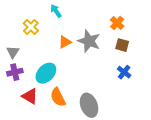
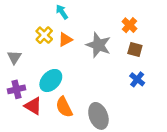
yellow cross: (31, 27) -> (44, 35), moved
orange triangle: (65, 42) -> (65, 40), moved
purple cross: (15, 72) -> (17, 89), moved

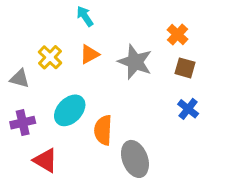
yellow cross: (44, 35) -> (50, 57), moved
gray triangle: (14, 57) -> (20, 79), turned -48
red triangle: (33, 106) -> (45, 160), moved
orange semicircle: (64, 107) -> (103, 130), moved, turned 30

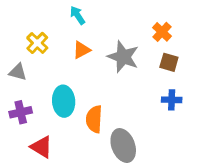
yellow cross: (50, 57) -> (37, 43), moved
blue cross: (188, 109) -> (172, 100), turned -36
cyan ellipse: (70, 110) -> (64, 101), turned -48

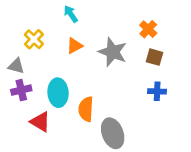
purple cross: (21, 112) -> (21, 90), moved
red triangle: (41, 147) -> (40, 122), moved

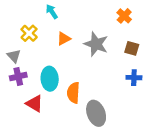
cyan arrow: (71, 14) -> (52, 12), moved
orange cross: (148, 29) -> (124, 16), moved
gray triangle: (16, 66) -> (14, 56), turned 32

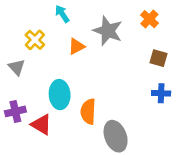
gray star: (96, 44) -> (108, 31), moved
purple cross: (18, 77) -> (15, 111), moved

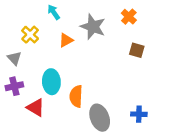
blue cross: (161, 93) -> (139, 114), moved
purple cross: (15, 111) -> (14, 86), moved

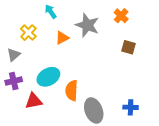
gray triangle: (14, 58) -> (14, 55), turned 32
cyan ellipse: (51, 82) -> (48, 77), turned 65
red triangle: (36, 108) -> (34, 101), turned -42

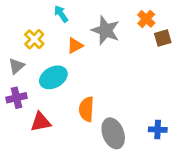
brown square: (128, 47) -> (163, 38), moved, turned -32
cyan ellipse: (48, 77) -> (53, 77), moved

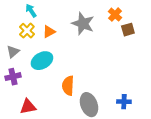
cyan arrow: (61, 14) -> (31, 11), moved
orange triangle: (75, 46) -> (49, 32), moved
red triangle: (41, 122) -> (28, 107), moved

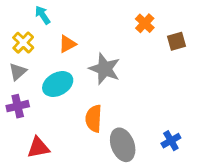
orange cross: (115, 15) -> (145, 23), moved
gray star: (83, 24) -> (105, 69), moved
yellow cross: (27, 31) -> (23, 43), moved
blue cross: (124, 102) -> (171, 141), turned -32

